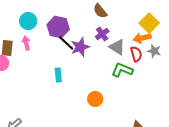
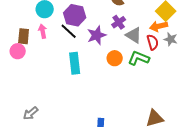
black line: (66, 43) -> (69, 31), moved
cyan rectangle: (58, 75) -> (75, 63), size x1.5
orange circle: (95, 99) -> (115, 58), moved

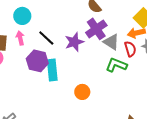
purple hexagon: (75, 15) -> (37, 61), moved
purple cross: (119, 22) -> (96, 29), size x1.5
orange circle: (115, 58) -> (82, 92), moved

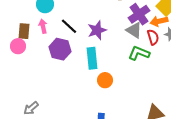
purple cross: (96, 29) -> (139, 14), moved
cyan rectangle: (52, 70) -> (92, 58), moved

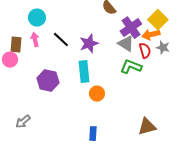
purple hexagon: (60, 49) -> (48, 81), moved

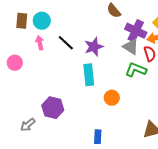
purple cross: (131, 28) -> (136, 31), turned -30
brown rectangle: (16, 45) -> (22, 21), moved
purple hexagon: (48, 81) -> (53, 108), moved
orange circle: (97, 94) -> (112, 98), moved

